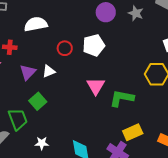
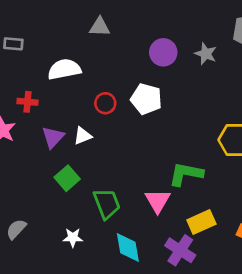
white pentagon: (94, 45) -> (146, 99), turned 30
pink triangle: (96, 86) -> (158, 201), moved
green trapezoid: (18, 119) -> (107, 204), moved

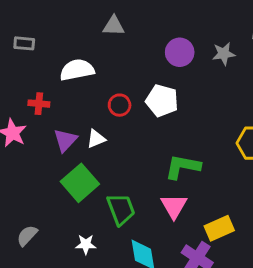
gray star: (206, 54) -> (224, 54), turned -30
green L-shape: (186, 174) -> (183, 167), moved
green square: (67, 178) -> (80, 183), size x1.4

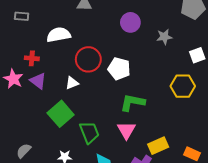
gray star: (224, 54) -> (164, 37), moved
white pentagon: (162, 101) -> (119, 69), moved
red circle: (120, 105) -> (88, 59), size x1.6
purple triangle: (65, 140) -> (38, 81), moved, turned -36

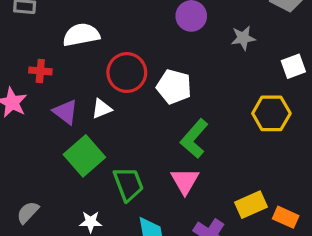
purple triangle: (38, 81) -> (65, 112), moved
green L-shape: (132, 103) -> (194, 139), turned -60
yellow rectangle: (158, 146) -> (251, 205), moved

